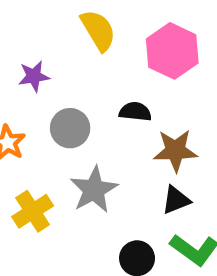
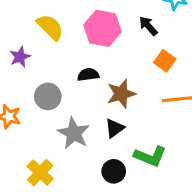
purple star: (34, 76) -> (20, 57), moved
black triangle: (176, 200) -> (115, 128), moved
yellow cross: (33, 211) -> (40, 173), moved

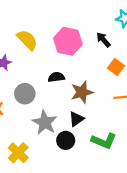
black circle: (114, 171) -> (66, 140), moved

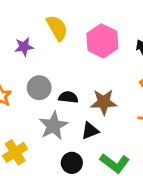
black semicircle: (56, 77) -> (68, 97), moved
black circle: (66, 140) -> (72, 163), moved

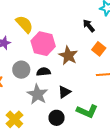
pink hexagon: (102, 41) -> (43, 44), moved
brown star: (104, 102) -> (68, 56), moved, turned -30

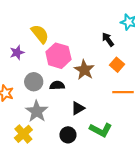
gray star: (37, 94) -> (37, 111), moved

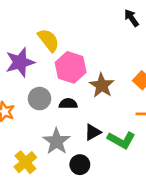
black arrow: (108, 40) -> (131, 18), moved
purple star: (17, 52) -> (20, 62), size x1.6
gray star: (37, 111) -> (56, 141), moved
green L-shape: (101, 130) -> (121, 140), moved

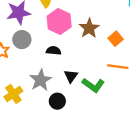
brown star: (102, 85) -> (89, 28), moved
gray circle: (40, 99) -> (22, 40), moved
black triangle: (93, 132) -> (71, 76), turned -32

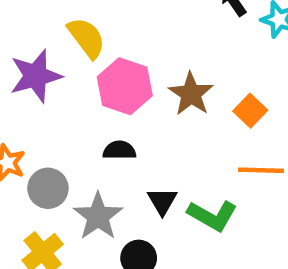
gray circle: (22, 40) -> (48, 188), moved

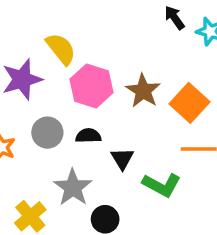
orange square: (250, 111) -> (189, 103), size x1.5
gray circle: (48, 188) -> (47, 133), moved
black triangle: (162, 201) -> (122, 159), moved

